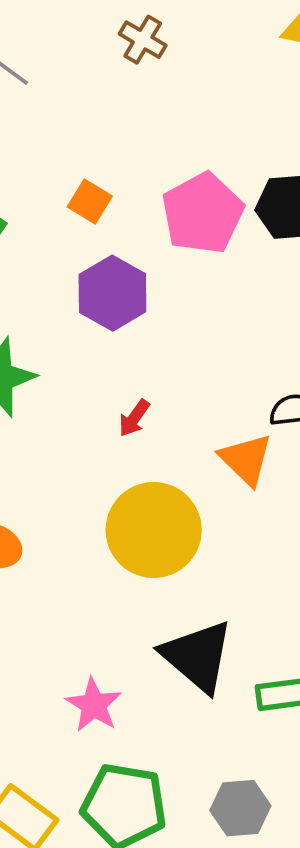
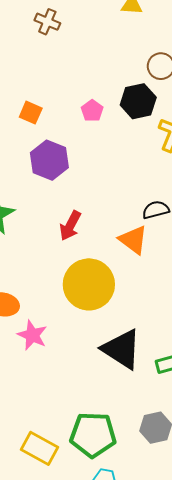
pink pentagon: (203, 213) -> (92, 111), size x0.5
red arrow: (134, 418) -> (70, 226), size x1.4
pink star: (94, 705) -> (32, 335), moved

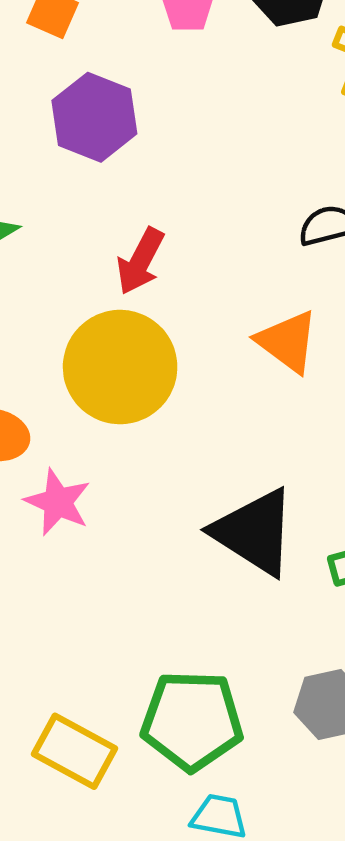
orange triangle: (133, 240) -> (287, 342), moved
yellow circle: (89, 284) -> (120, 367), moved

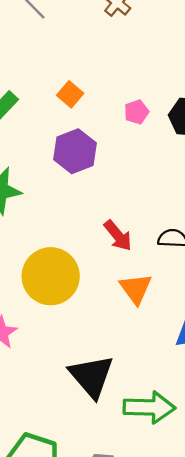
red arrow: (140, 261) -> (118, 236), moved, turned -84

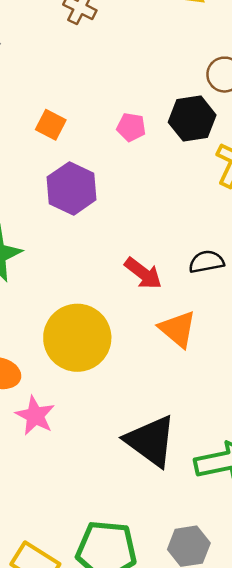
pink pentagon: (136, 112) -> (131, 127), turned -30

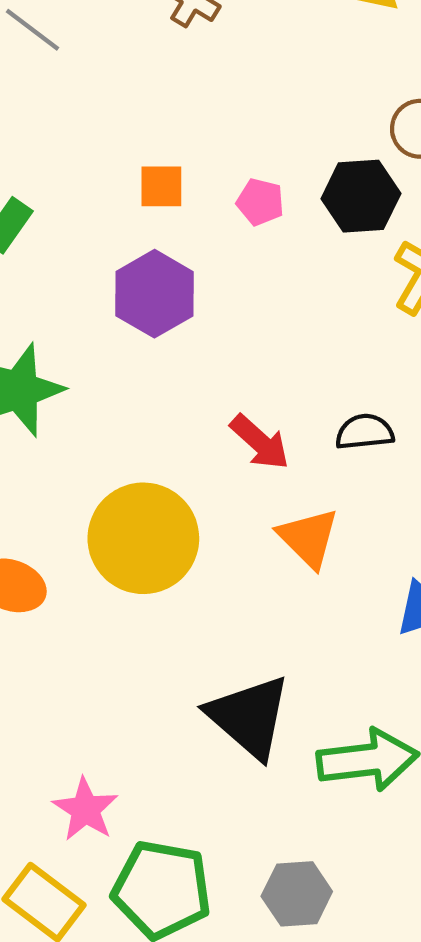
orange square: (51, 125) -> (161, 186), moved, turned -32
pink star: (35, 416) -> (85, 809), moved

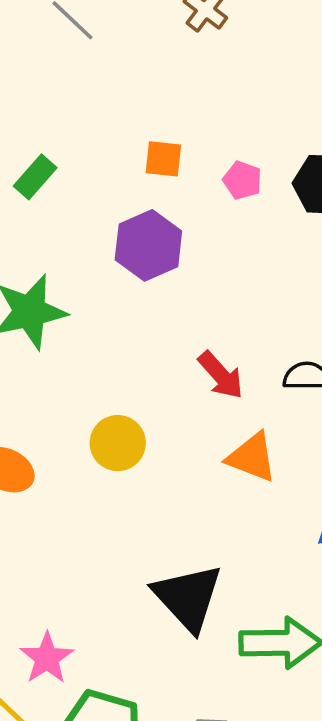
yellow circle: (143, 538) -> (118, 443), size x0.6
orange triangle: (308, 538) -> (252, 457), turned -30

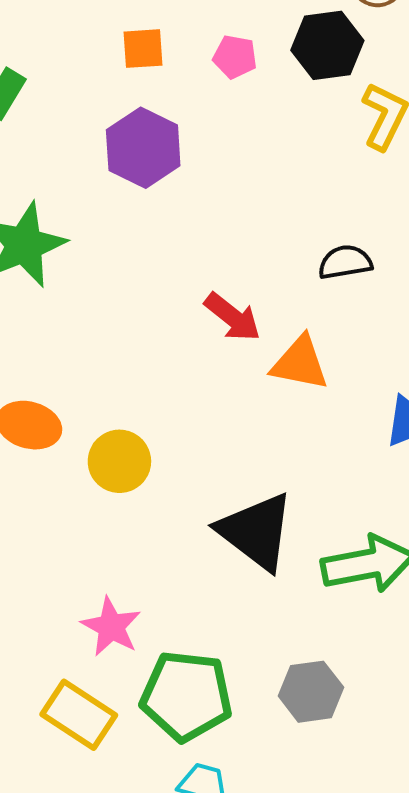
red arrow: (221, 375) -> (233, 317), moved
yellow circle: (118, 443) -> (119, 461), moved

